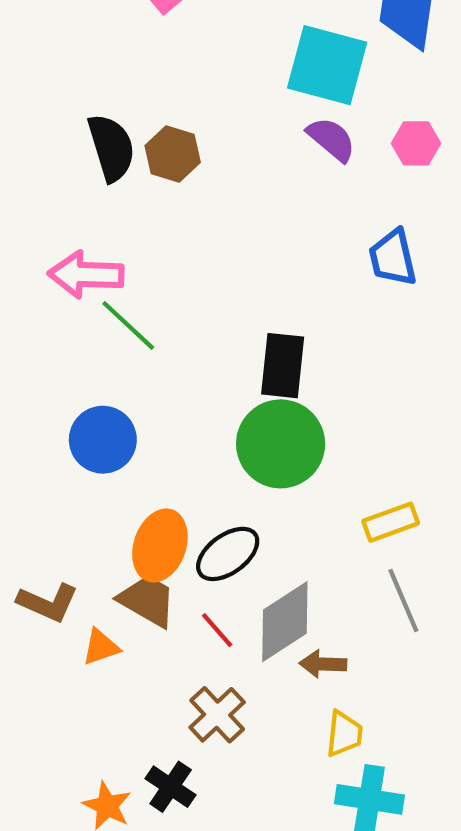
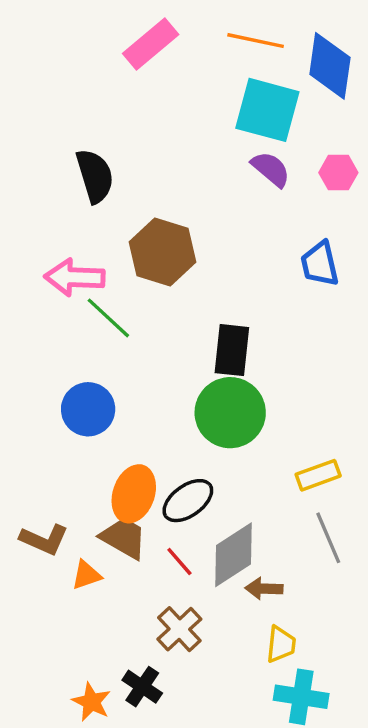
brown hexagon: (173, 154) -> (163, 252), moved, size x1.5

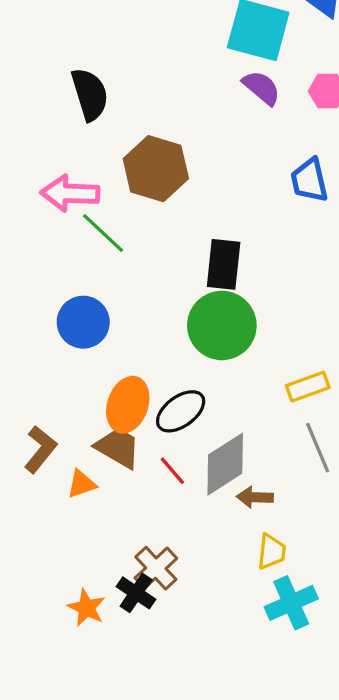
brown L-shape: (44, 539) -> (40, 449), turned -75
brown cross: (179, 629) -> (156, 568), moved
cyan cross: (301, 697) -> (291, 603), turned -33

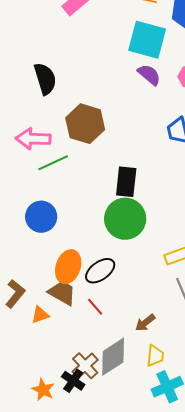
green line: (103, 233) -> (53, 163), turned -68
gray diamond: (225, 464) -> (113, 357), moved
brown arrow: (255, 497) -> (145, 323), turned -40

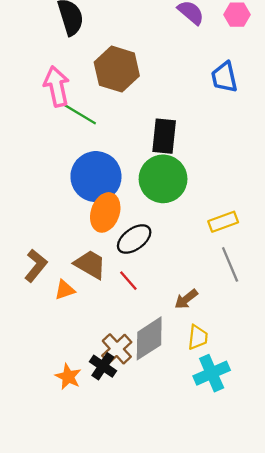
pink arrow: (33, 139) -> (57, 86), turned 76
green line: (53, 163) -> (80, 114), turned 56
blue circle: (41, 217) -> (96, 177), moved, size x1.4
orange ellipse: (68, 267) -> (105, 212), moved

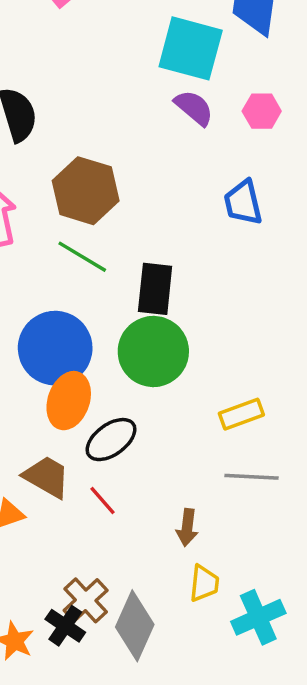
green line: (80, 114) -> (82, 257), moved
gray line: (230, 264) -> (252, 477), turned -64
brown arrow: (186, 299) -> (187, 528), turned -45
gray diamond: (149, 338) -> (135, 626), moved, turned -33
cyan cross: (212, 373) -> (258, 617), moved

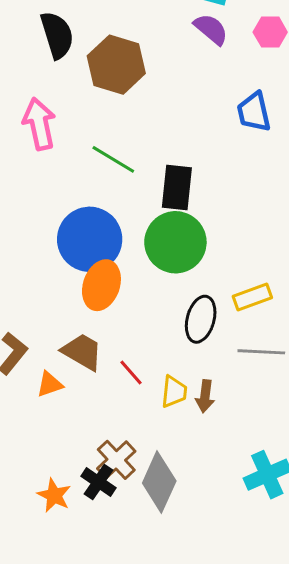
brown hexagon: (86, 191) -> (116, 65), moved
black ellipse: (111, 440) -> (201, 319), moved, turned -39
yellow trapezoid: (204, 583) -> (174, 392), moved

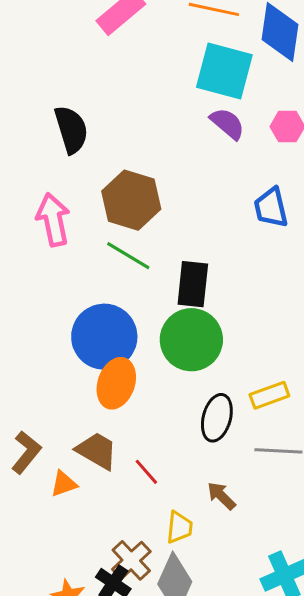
brown hexagon: (116, 65) -> (131, 200), moved
yellow trapezoid: (174, 392) -> (179, 527), moved
brown arrow: (205, 396) -> (221, 496), turned 128

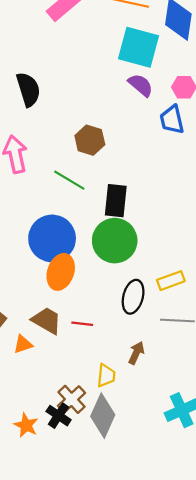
brown hexagon: (131, 200) -> (90, 140), moved, size x0.7
blue trapezoid: (271, 208) -> (172, 120), moved
red line: (146, 472) -> (82, 324), moved, turned -42
brown arrow: (221, 496) -> (136, 353), turned 70

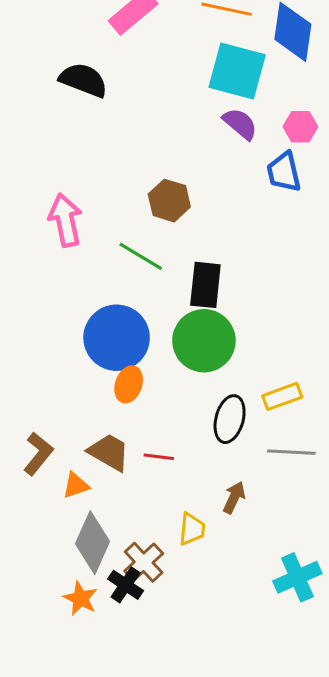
black semicircle: (28, 89) -> (83, 80), moved, turned -52
orange ellipse: (61, 272) -> (129, 384), size x0.7
gray diamond: (103, 416) -> (92, 543), moved

